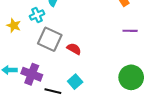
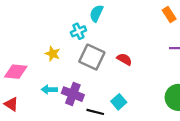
yellow star: (14, 26) -> (53, 54), moved
red semicircle: (74, 49) -> (124, 59), moved

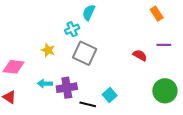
red semicircle: (124, 59) -> (140, 55), moved
purple cross: (73, 94) -> (67, 88), turned -30

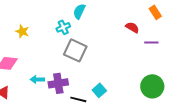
orange rectangle: (157, 14) -> (155, 12), moved
yellow star: (48, 50) -> (22, 31), moved
red semicircle: (140, 55) -> (132, 27), moved

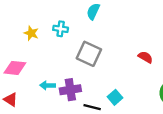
cyan cross: (63, 27) -> (61, 29), moved, turned 32
red semicircle: (132, 27) -> (145, 57), moved

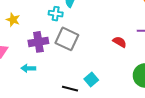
cyan cross: (61, 29) -> (56, 14), moved
purple cross: (70, 90) -> (38, 42), moved

